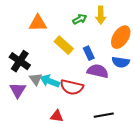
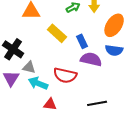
gray triangle: (36, 79) -> (29, 67), turned -40
cyan arrow: (50, 81) -> (38, 83), moved

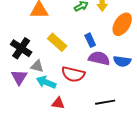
yellow rectangle: (57, 33) -> (57, 42), moved
blue semicircle: (114, 50) -> (122, 61), moved

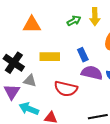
yellow rectangle: (57, 42) -> (50, 57), turned -42
cyan arrow: (46, 82) -> (29, 109), moved

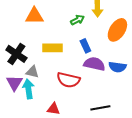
green arrow: (74, 21) -> (77, 20), moved
cyan arrow: (29, 109) -> (28, 89), moved, turned 60

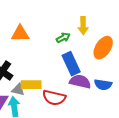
blue rectangle: (85, 46) -> (71, 64), size x1.6
yellow rectangle: (52, 48) -> (31, 85), moved

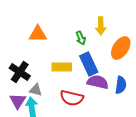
green arrow: (63, 38) -> (81, 38), turned 96
yellow rectangle: (31, 85) -> (62, 67), moved
blue semicircle: (103, 85) -> (121, 85), turned -90

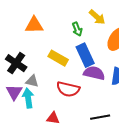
yellow arrow: (101, 26) -> (97, 17), turned -48
yellow rectangle: (62, 67) -> (58, 58), turned 30

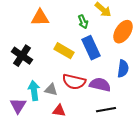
purple semicircle: (94, 73) -> (100, 85), moved
gray triangle: (32, 81) -> (51, 90), moved
purple triangle: (14, 92) -> (18, 106), moved

